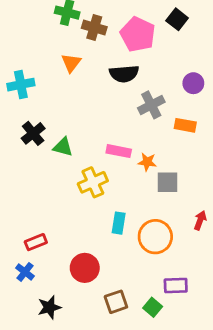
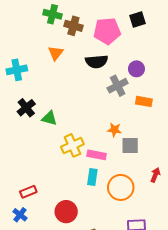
black square: (177, 19) -> (138, 20), turned 35
pink pentagon: (138, 34) -> (107, 31), turned -30
purple circle: (193, 83) -> (136, 69), moved
pink rectangle: (119, 151) -> (97, 155), moved

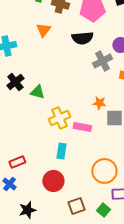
cyan rectangle: (92, 177) -> (61, 151), moved
orange circle: (121, 187) -> (104, 171), moved

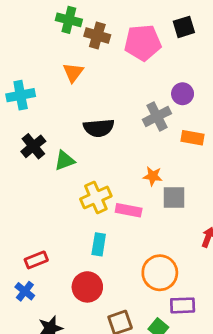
black semicircle: (82, 38) -> (99, 128), moved
green triangle: (37, 92) -> (65, 161), turned -35

